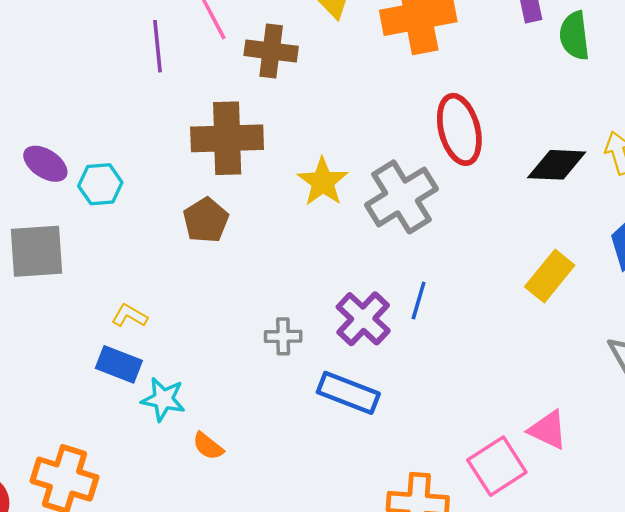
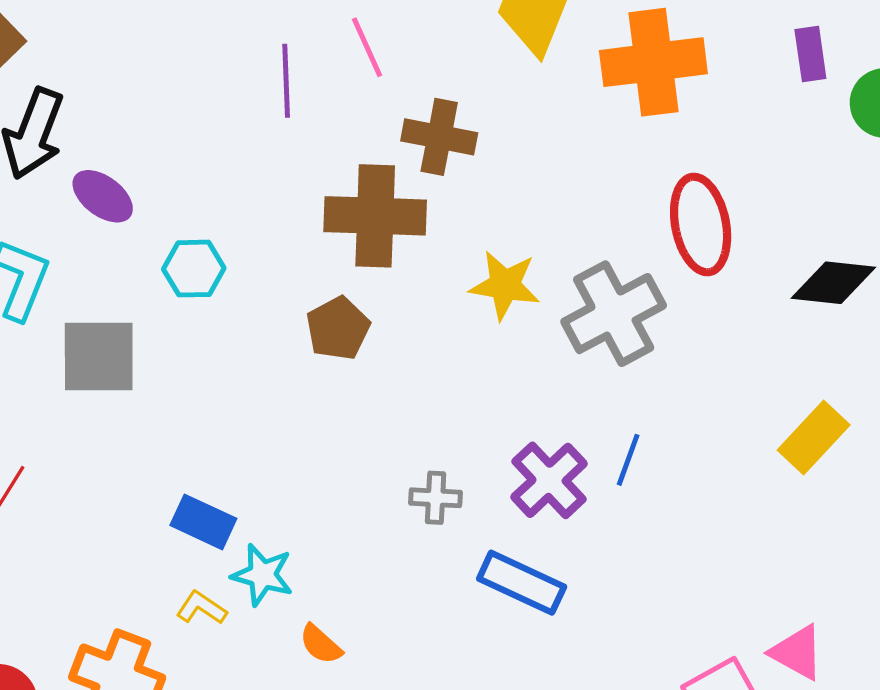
brown cross: (271, 51) -> (439, 137), moved
purple ellipse: (45, 164) -> (103, 196), moved
yellow star: (323, 182) -> (505, 285), turned -30
yellow L-shape: (129, 316) -> (201, 608), moved

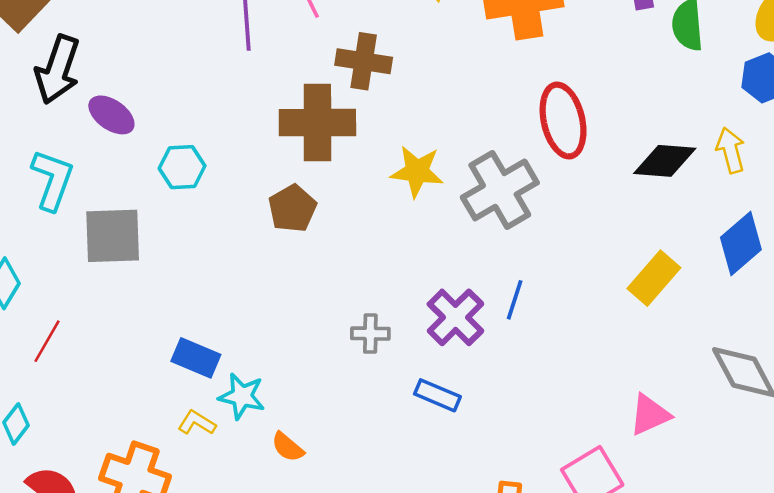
blue rectangle: (522, 583) -> (437, 395), size x0.7
pink triangle: (797, 652) -> (650, 415), moved, turned -51

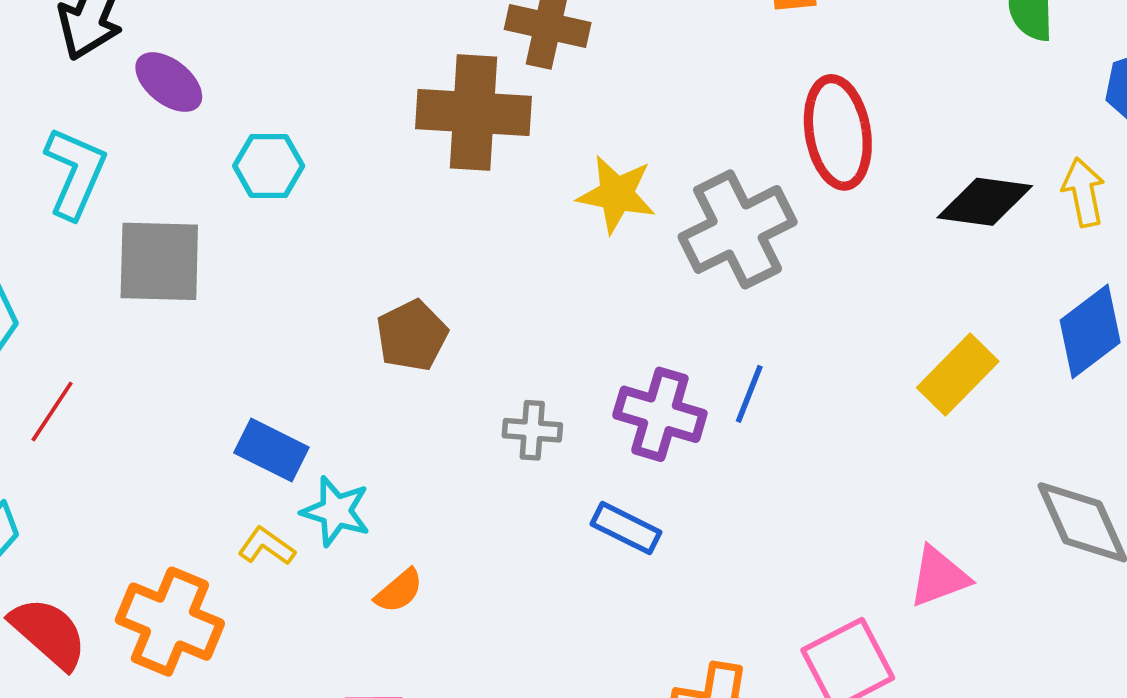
brown pentagon: (292, 208) -> (412, 335), moved
purple cross: (455, 317) -> (660, 414), turned -32
orange semicircle: (288, 447) -> (399, 591), turned -84

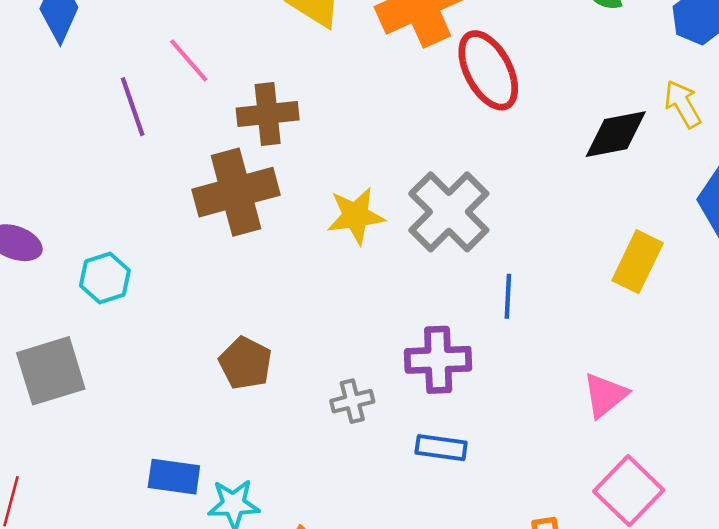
red ellipse: (838, 132) -> (488, 70), moved
blue line: (749, 394) -> (508, 296), moved
pink triangle: (939, 577) -> (605, 395), moved

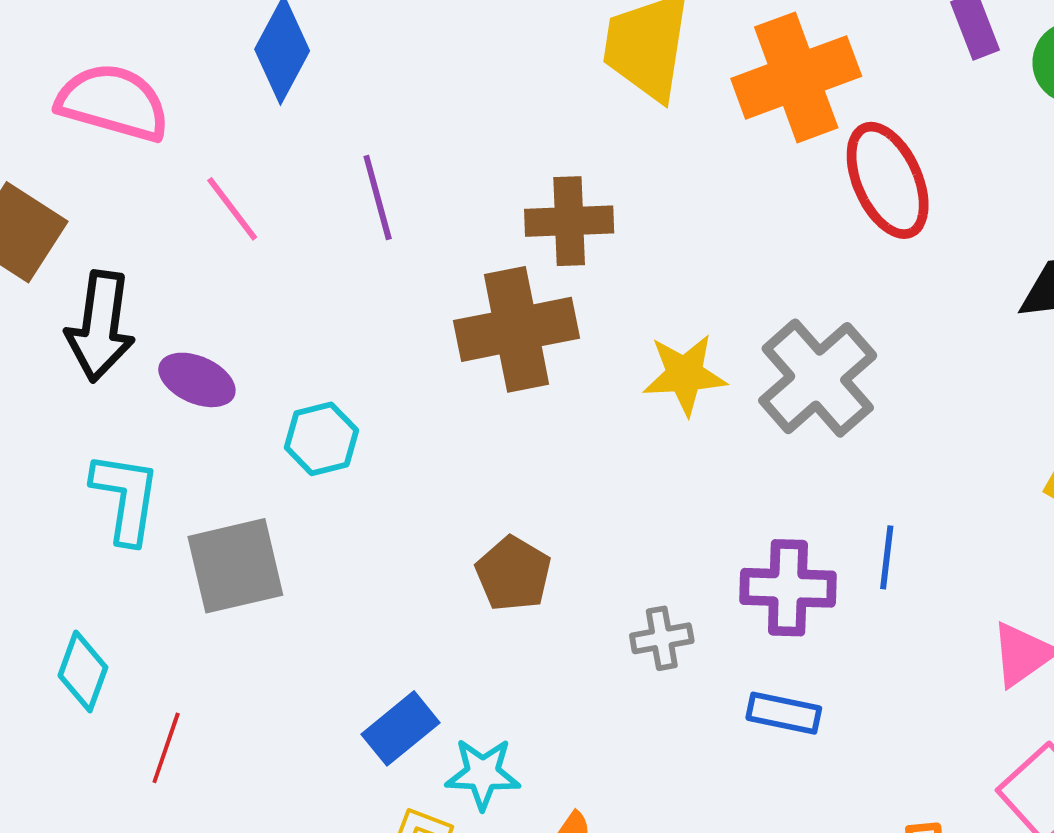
pink line: (189, 60) -> (232, 209), moved
blue line: (508, 296) -> (887, 557), moved
blue rectangle: (174, 477) -> (401, 728), turned -51

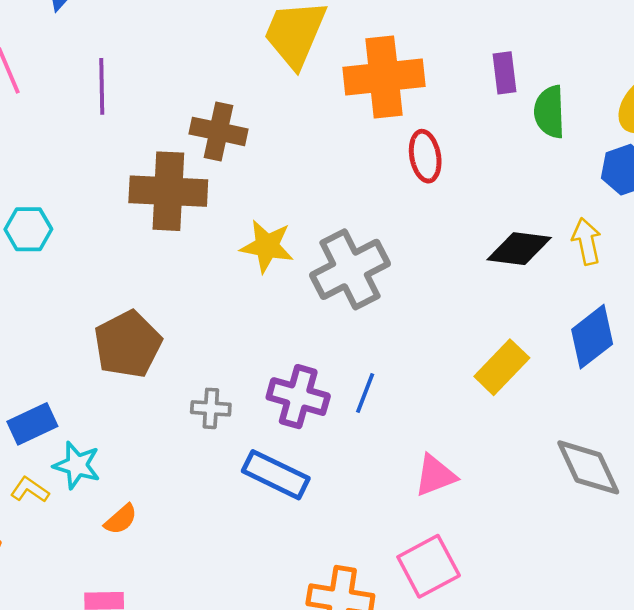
red ellipse: (888, 180) -> (425, 156), size x0.7
brown pentagon: (513, 574) -> (128, 344), size x1.4
blue rectangle: (784, 713) -> (276, 475), size x1.4

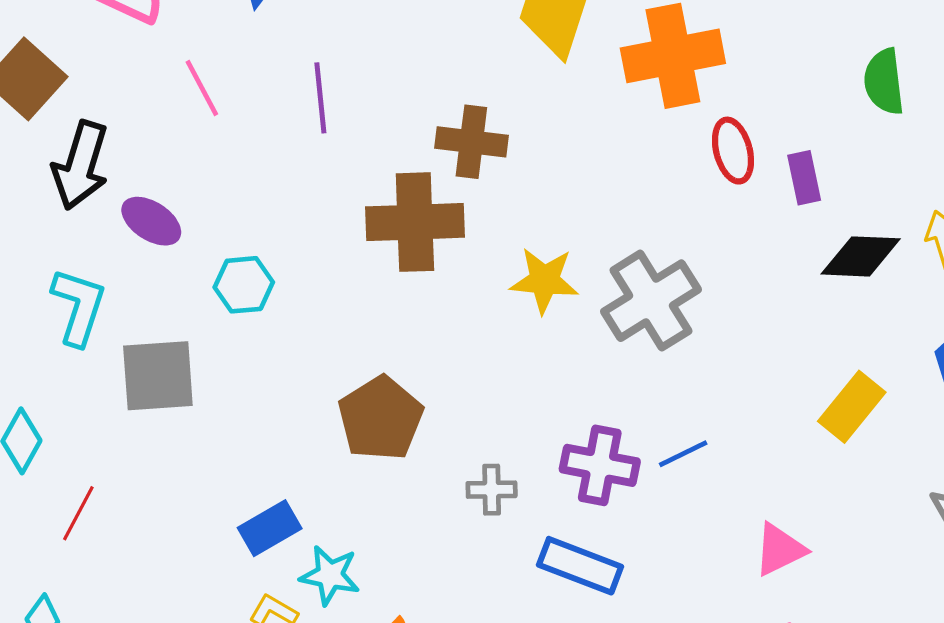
purple rectangle: (505, 73) -> (804, 178), moved
blue line: (365, 393) -> (683, 454), turned 48

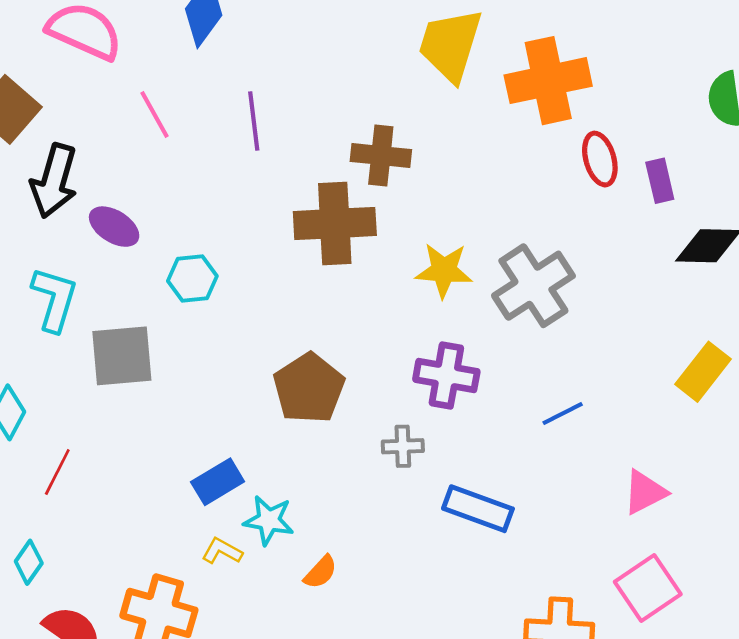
purple cross: (600, 465) -> (446, 375), moved

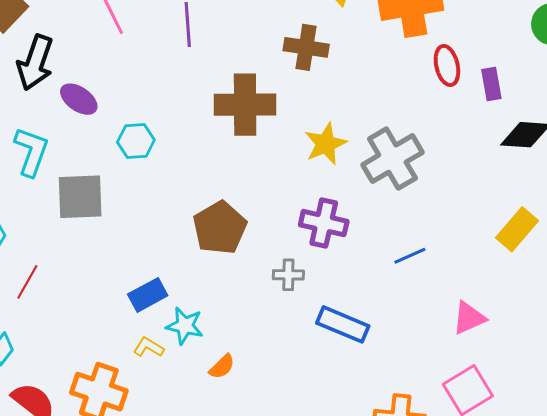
brown cross: (381, 156) -> (306, 47), moved
yellow star: (444, 270) -> (326, 144), turned -30

